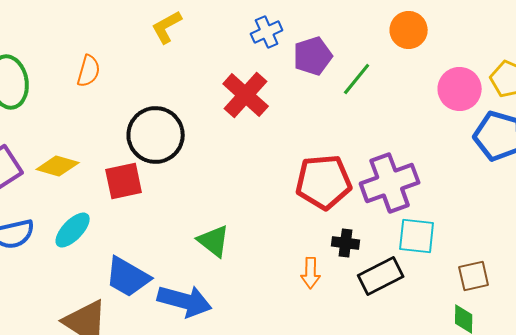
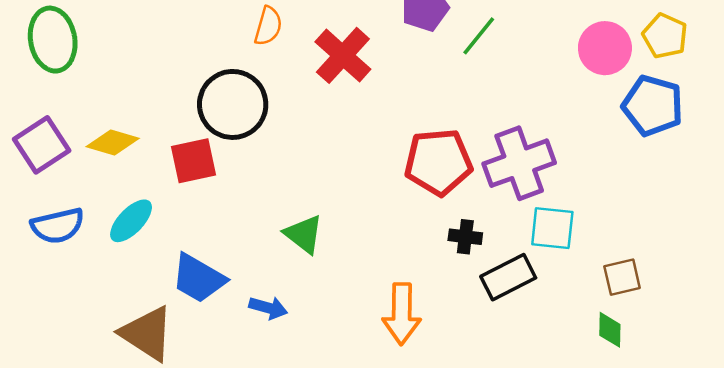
orange semicircle: (89, 71) -> (268, 26), moved
orange arrow: (311, 273) -> (402, 314), moved, size x1.6
blue arrow: (185, 301) -> (268, 308), size x0.6

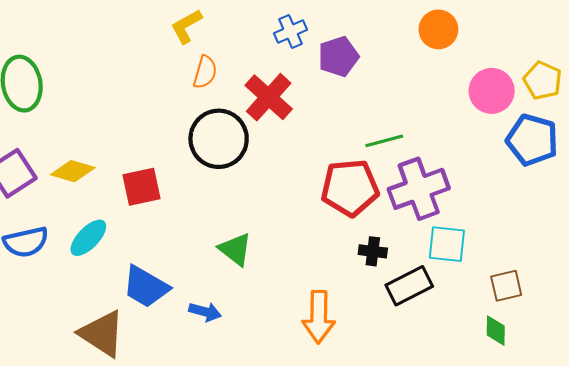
green line: (479, 36) -> (384, 141), moved, turned 36
black circle: (233, 104) -> (219, 139), moved

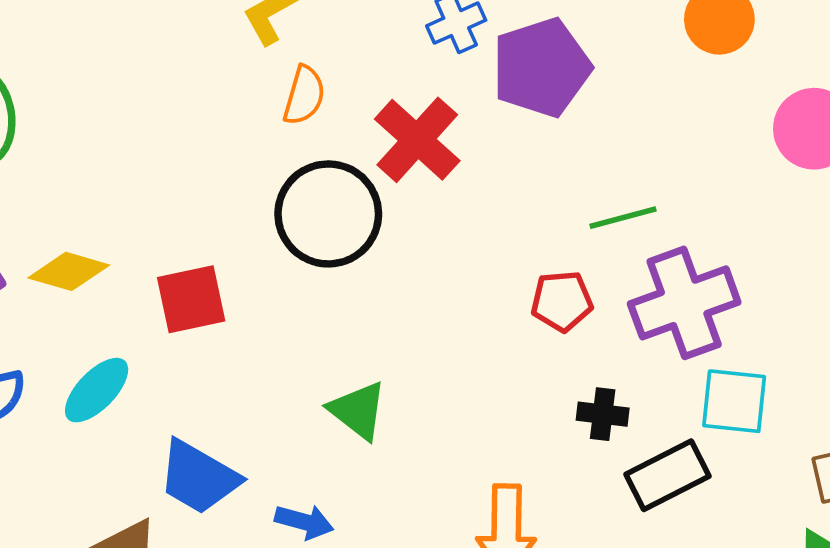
purple pentagon: (338, 57) -> (541, 68), size x1.4
red pentagon: (350, 188) -> (562, 301), size x0.6

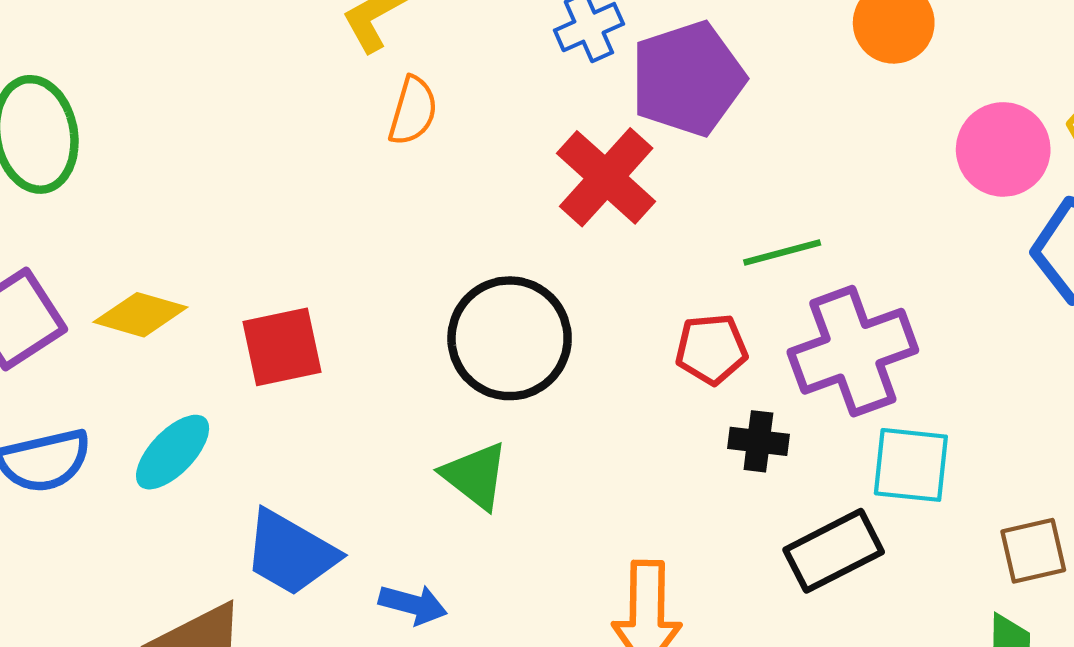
red cross: (417, 140) -> (606, 177), moved
black circle: (328, 214) -> (510, 338), moved
black cross: (603, 414) -> (758, 441), moved

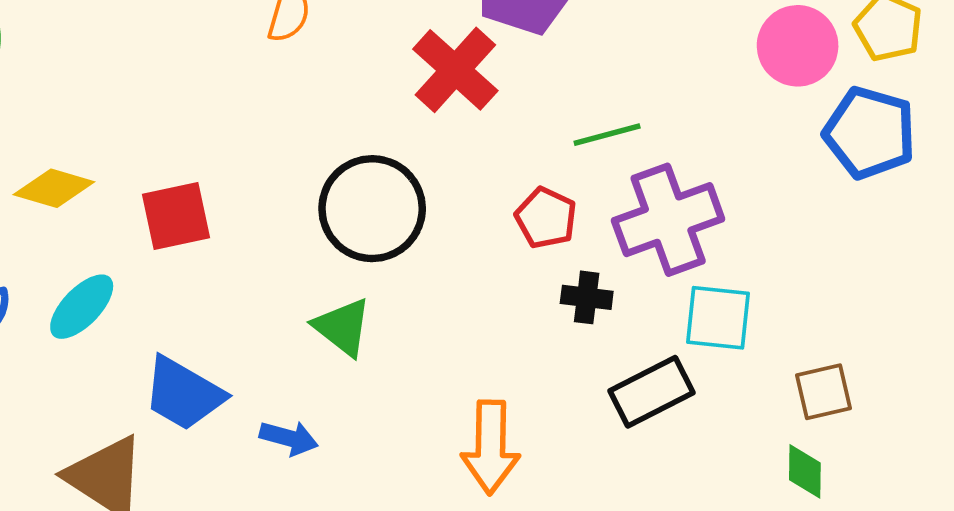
red pentagon: (711, 349) -> (546, 218), turned 30

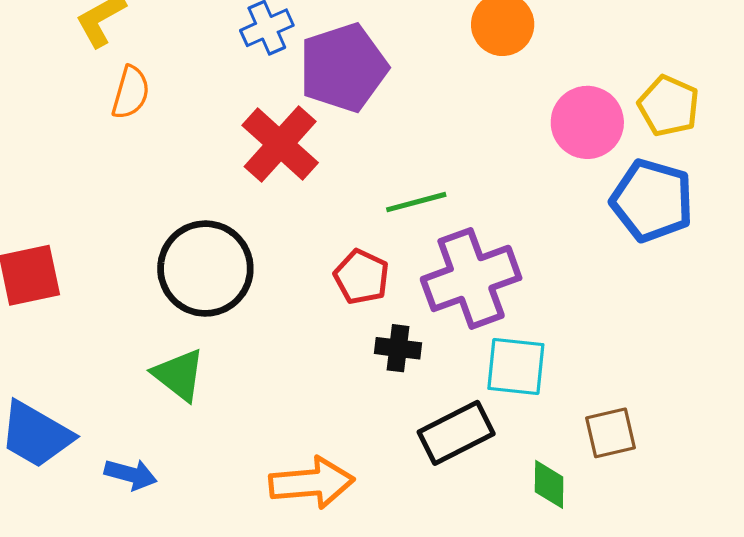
orange arrow: (490, 447) -> (312, 483), turned -96
green diamond: (805, 471) -> (549, 484), moved

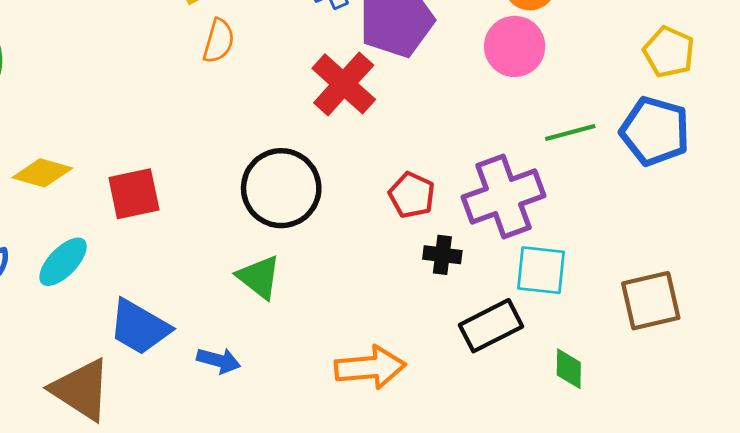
pink circle: (587, 122) -> (515, 46), moved
green line: (416, 202) -> (570, 133), moved
brown square: (611, 433) -> (651, 301), moved, size x1.4

